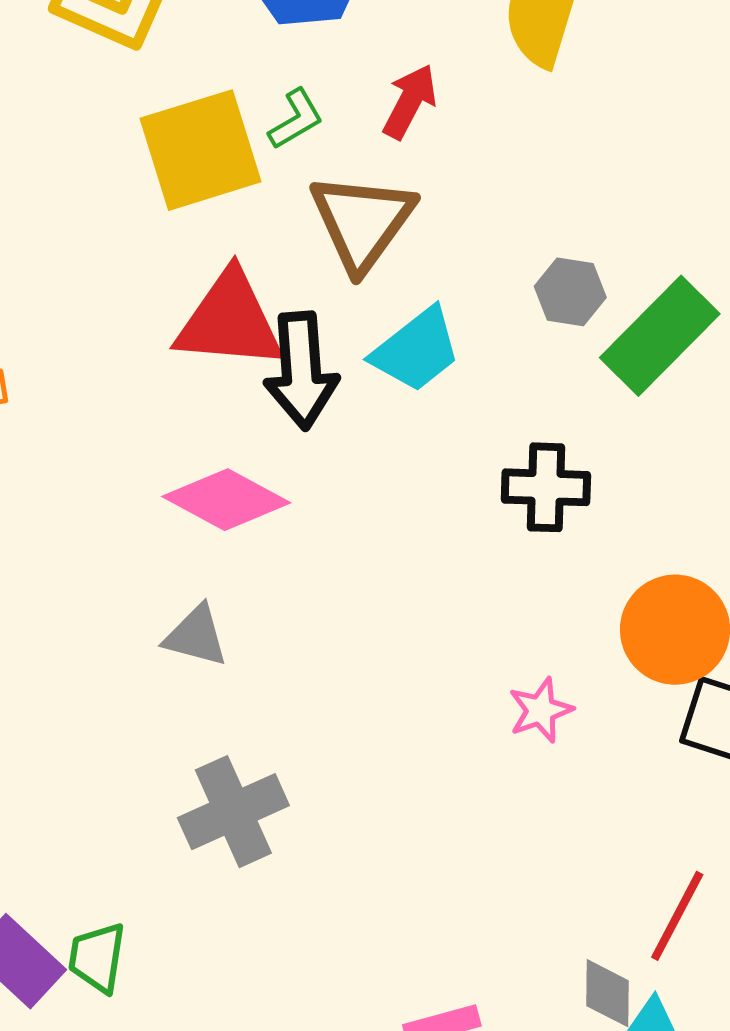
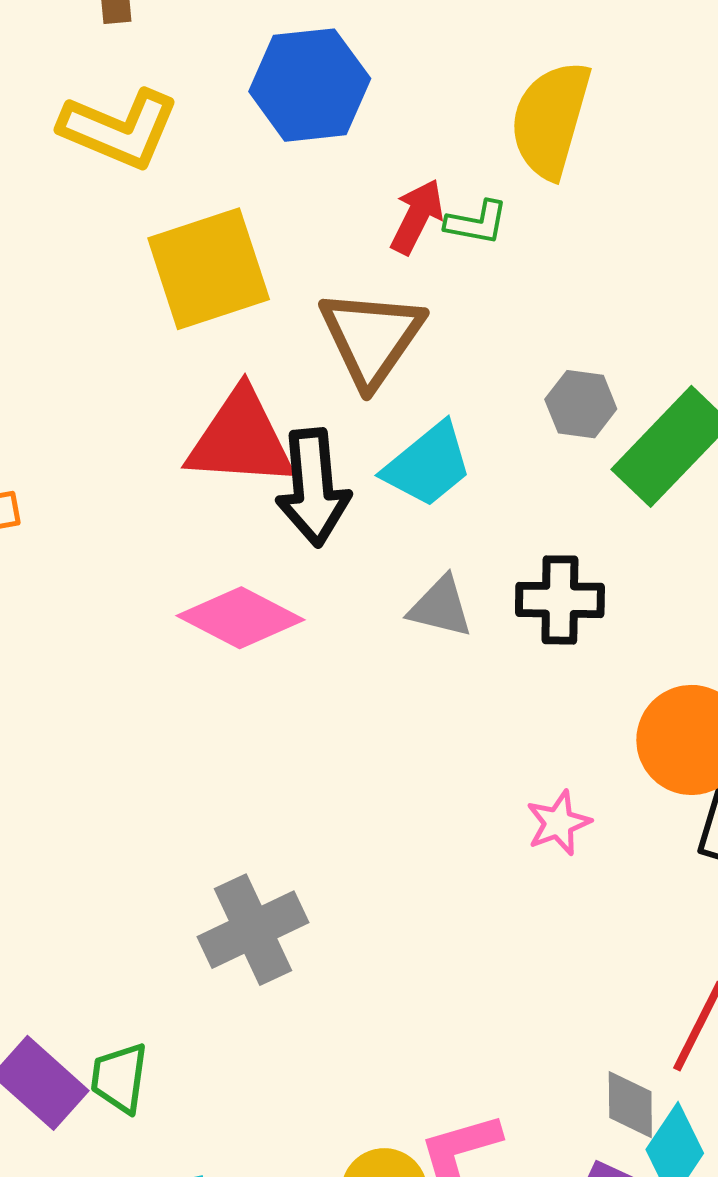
green L-shape: (296, 119) -> (477, 223), moved, turned 42
gray triangle: (196, 636) -> (441, 607), moved

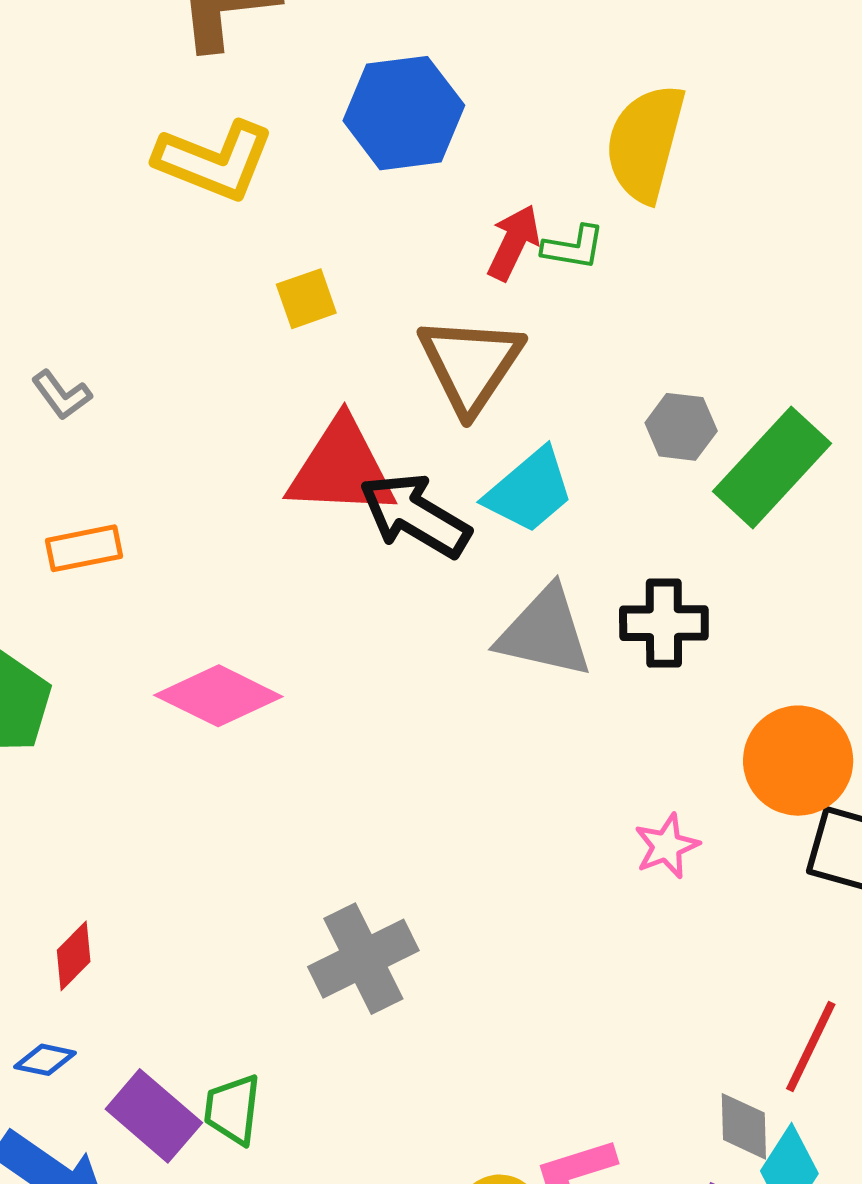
yellow square: (209, 269) -> (306, 299), size x0.5
black arrow: (313, 487) -> (415, 515), turned 127
gray triangle: (441, 607) -> (545, 632), size x1.5
pink diamond: (240, 618) -> (218, 696), moved

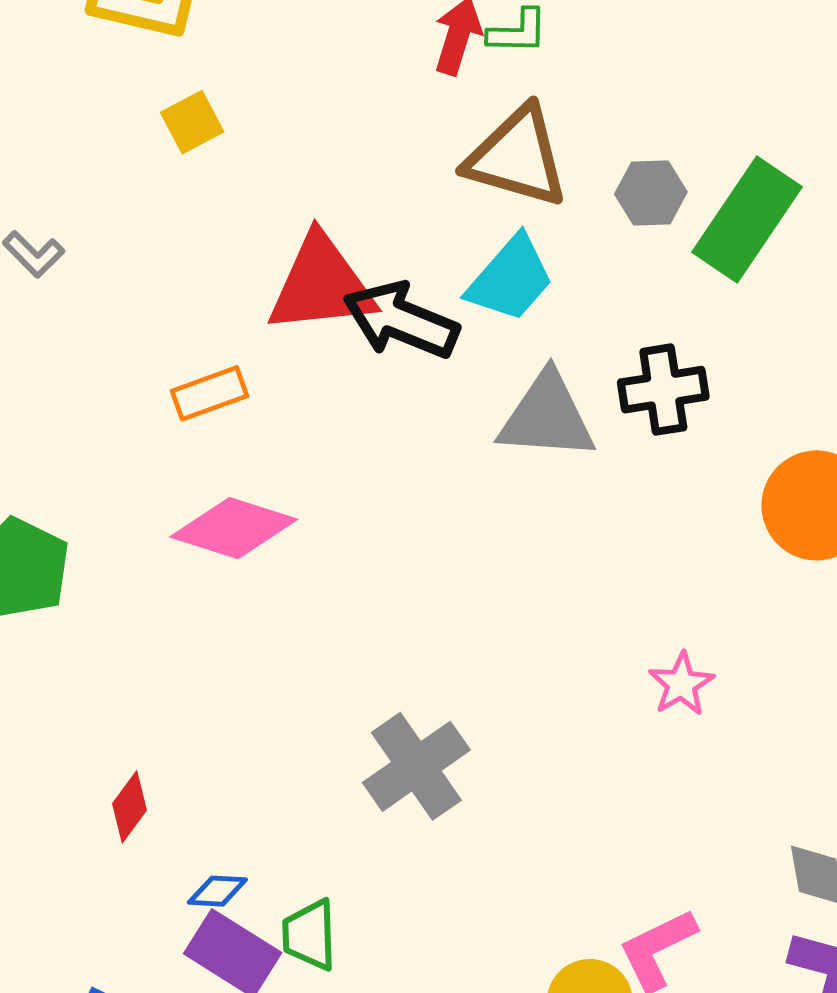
yellow square: (306, 299) -> (192, 122), moved
brown triangle: (470, 364) -> (517, 157), moved, turned -39
orange rectangle: (84, 548) -> (210, 393), moved
pink star: (667, 846) -> (681, 684), moved
blue diamond: (45, 1060) -> (217, 891), moved

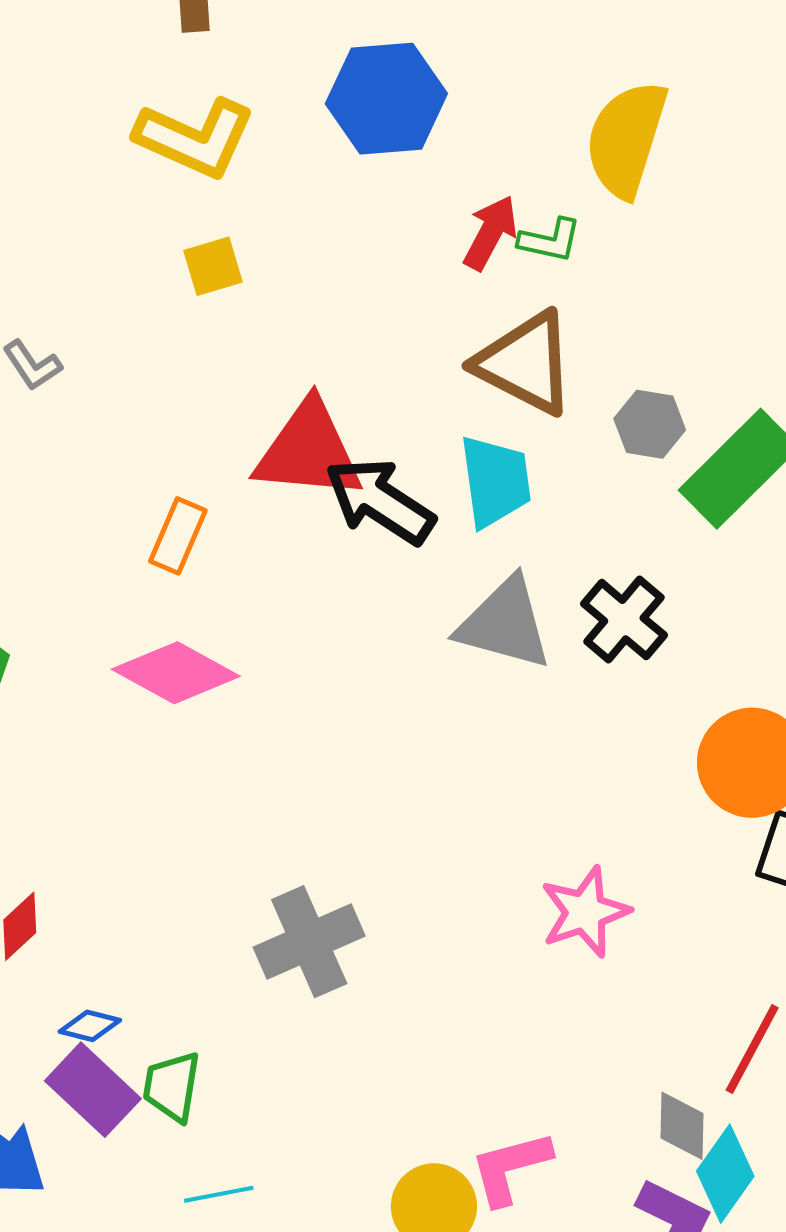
cyan trapezoid: (510, 279) -> (495, 481), turned -60
black cross: (663, 390) -> (624, 620), turned 38
orange rectangle: (210, 393) -> (178, 536), turned -58
pink star: (681, 684) -> (585, 912), size x1.4

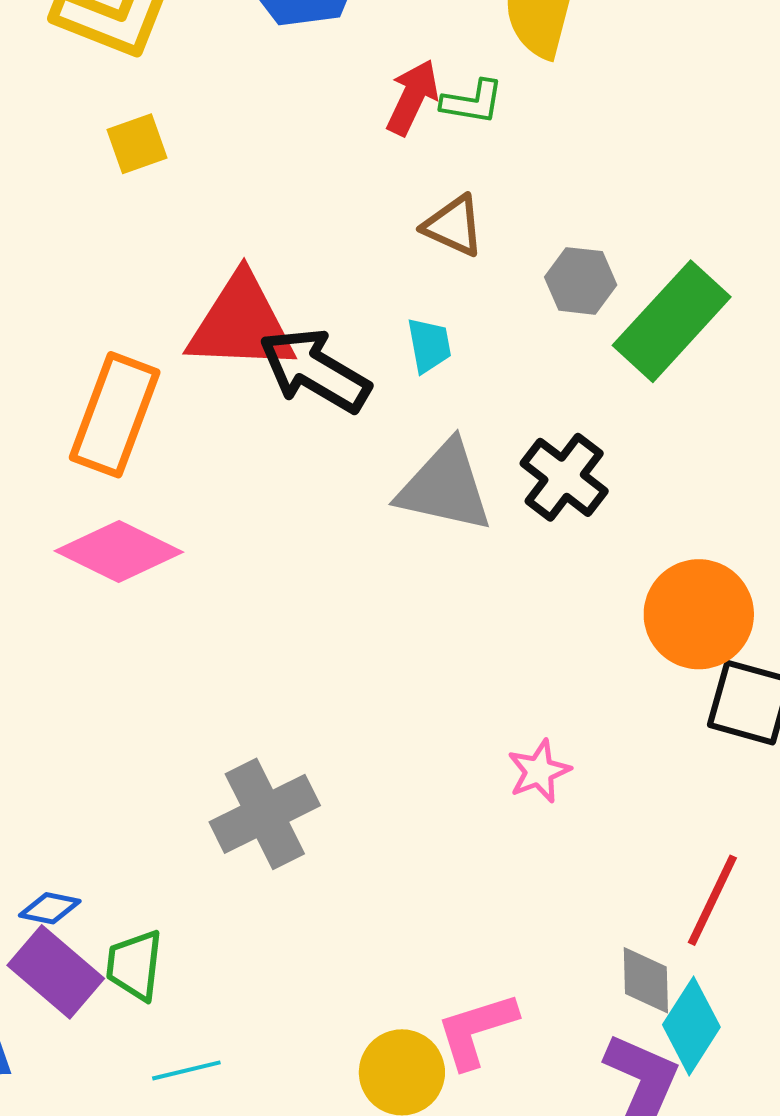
brown triangle: (525, 363) -> (453, 226), size x0.6
cyan trapezoid: (495, 481) -> (429, 345), size x0.6
orange rectangle: (178, 536) -> (115, 415), size x1.6
pink star: (585, 912) -> (539, 771), size x0.7

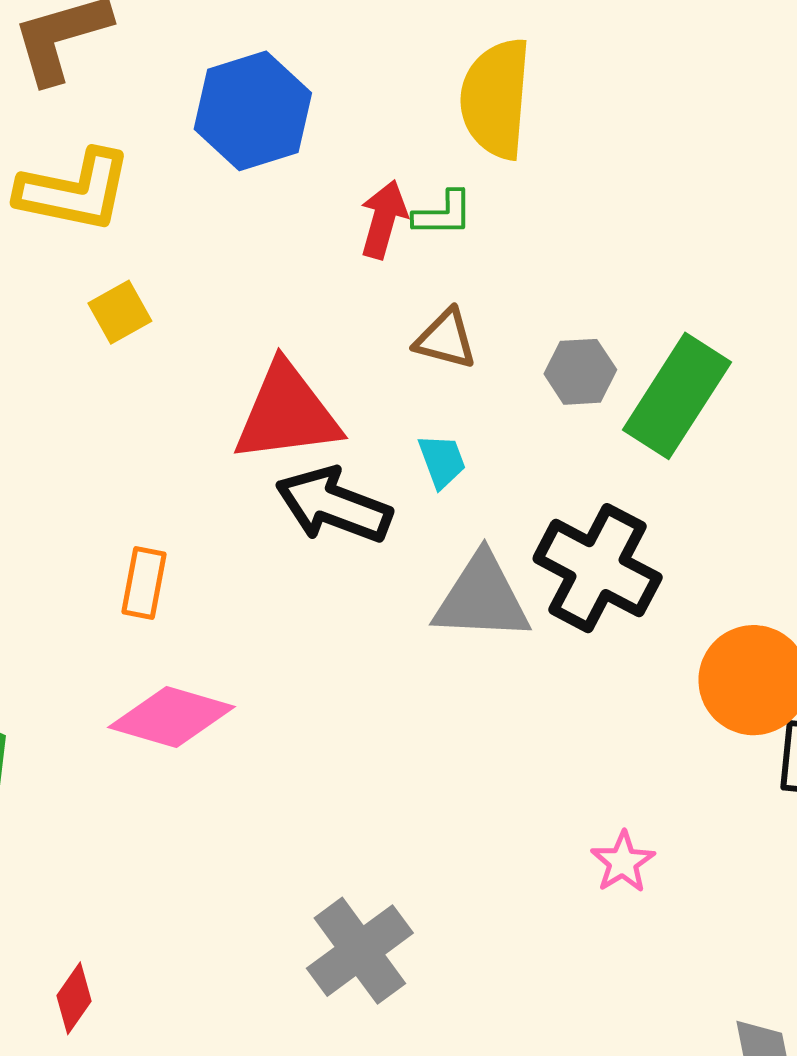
red triangle: (241, 323) -> (287, 413), moved
orange rectangle: (115, 415) -> (144, 583), size x0.6
black cross: (564, 477) -> (598, 568), size x1.4

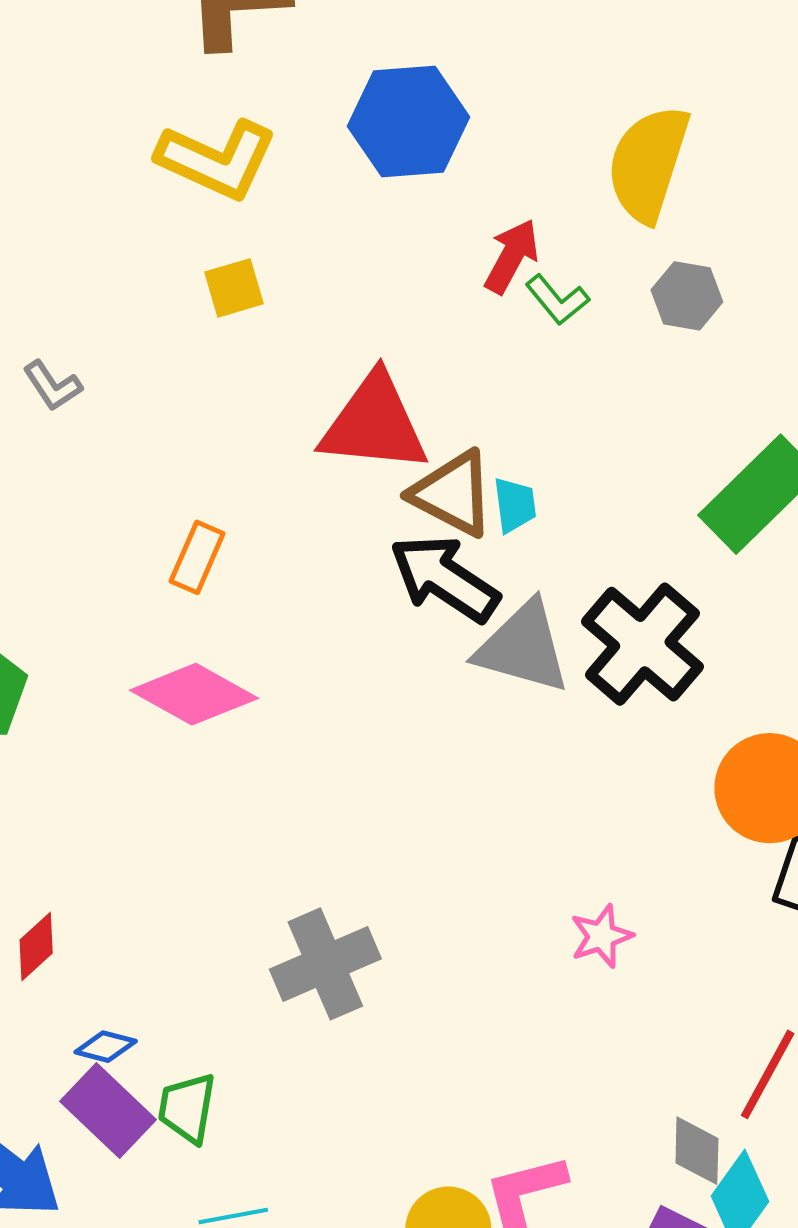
green L-shape: (443, 214) -> (557, 300), moved, turned 38
brown triangle: (446, 339) -> (453, 494), moved, size x1.4
gray hexagon: (580, 372) -> (687, 296), moved
black arrow: (334, 505) -> (444, 578), moved

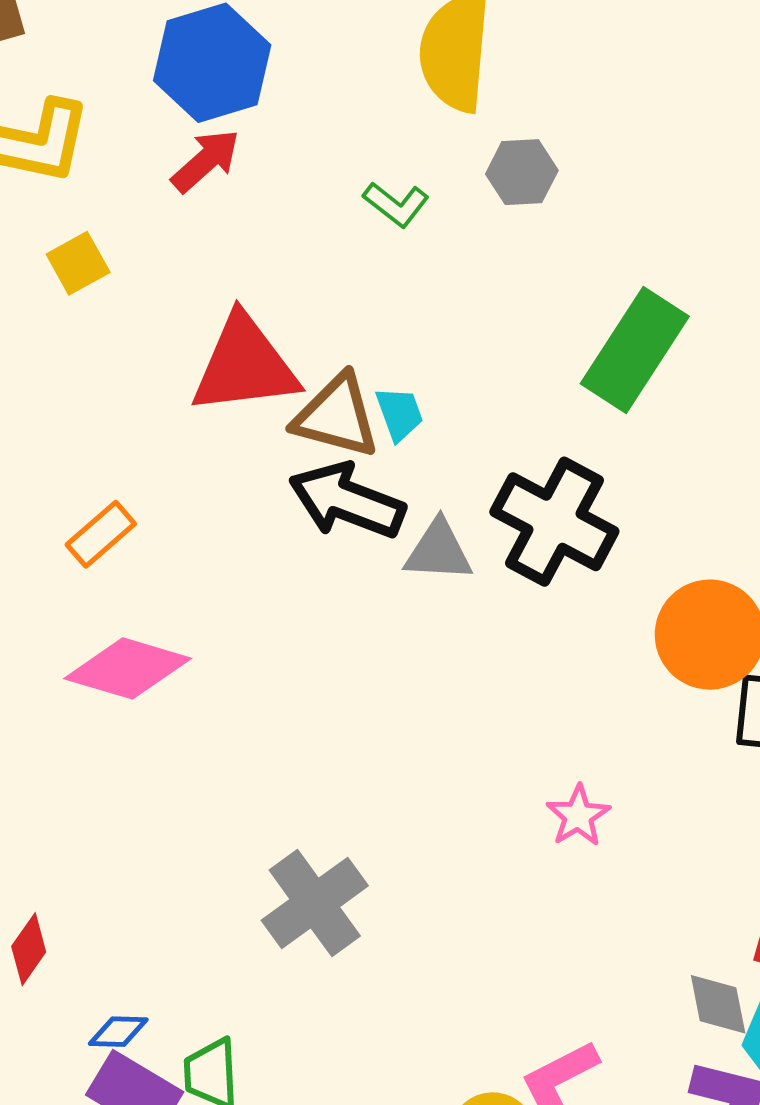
red arrow: (512, 256) -> (206, 161), moved, turned 32
orange rectangle: (197, 557) -> (101, 534), turned 38
gray triangle: (523, 647) -> (439, 551), size x0.7

